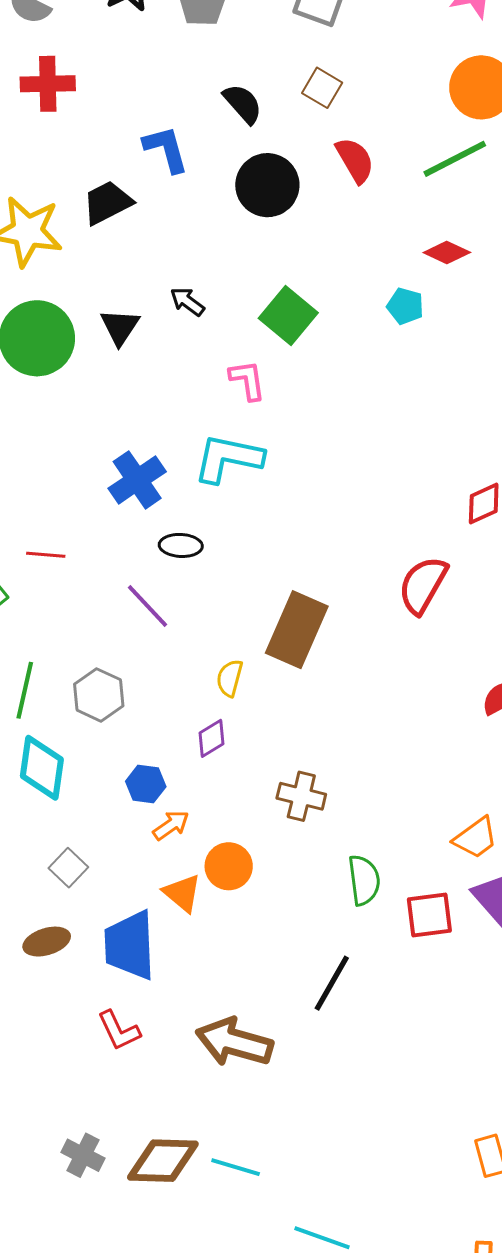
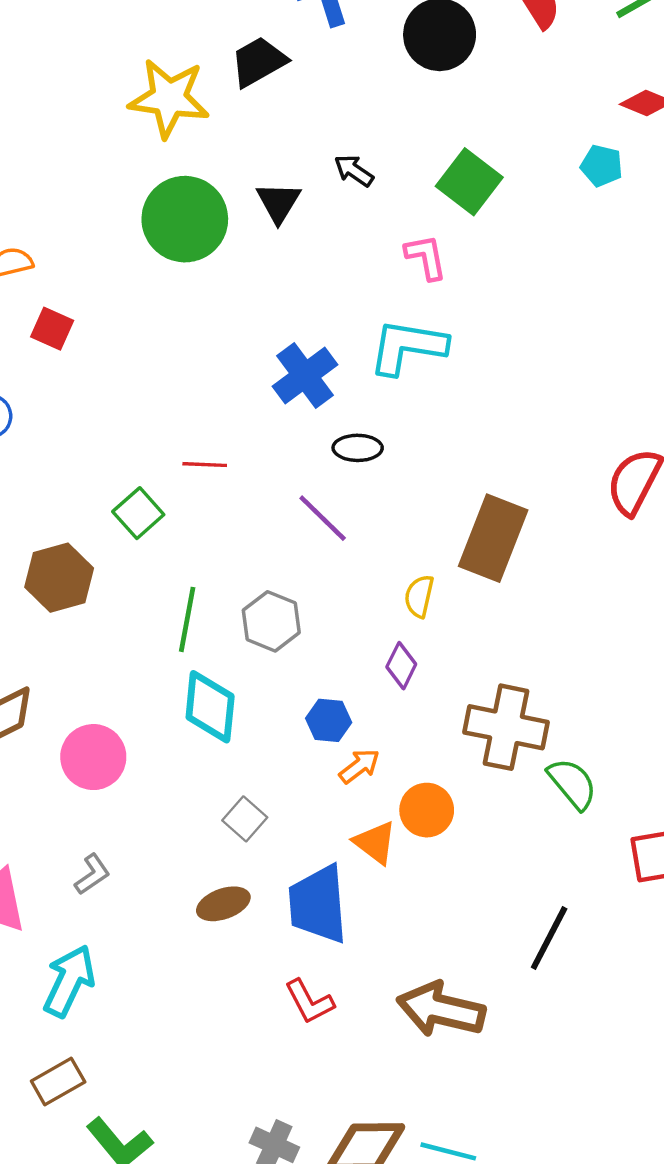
purple diamond: (211, 738) -> (401, 666), turned -30
brown cross: (301, 796) -> (506, 727), size x1.5
green semicircle: (364, 880) -> (572, 784), moved, turned -30

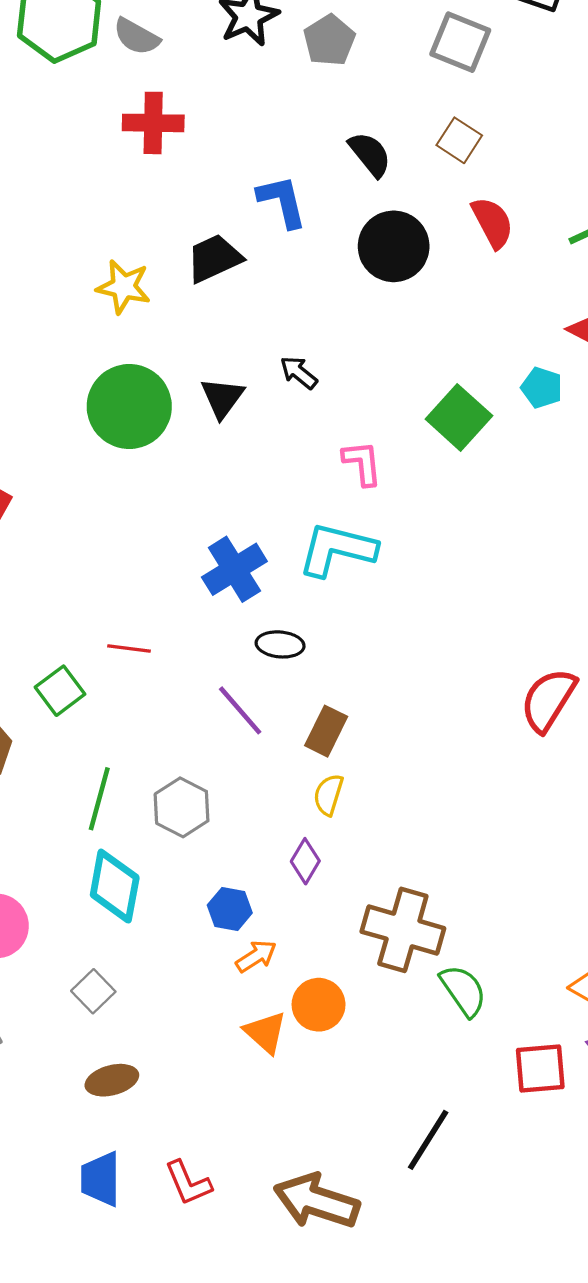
yellow star: (169, 98) -> (124, 287), size x0.7
green square: (469, 182) -> (459, 417), moved
brown rectangle: (493, 538) -> (326, 731), moved, size x0.6
gray square: (245, 819) -> (93, 991), moved
blue trapezoid: (318, 904) -> (101, 1179), moved, size x0.7

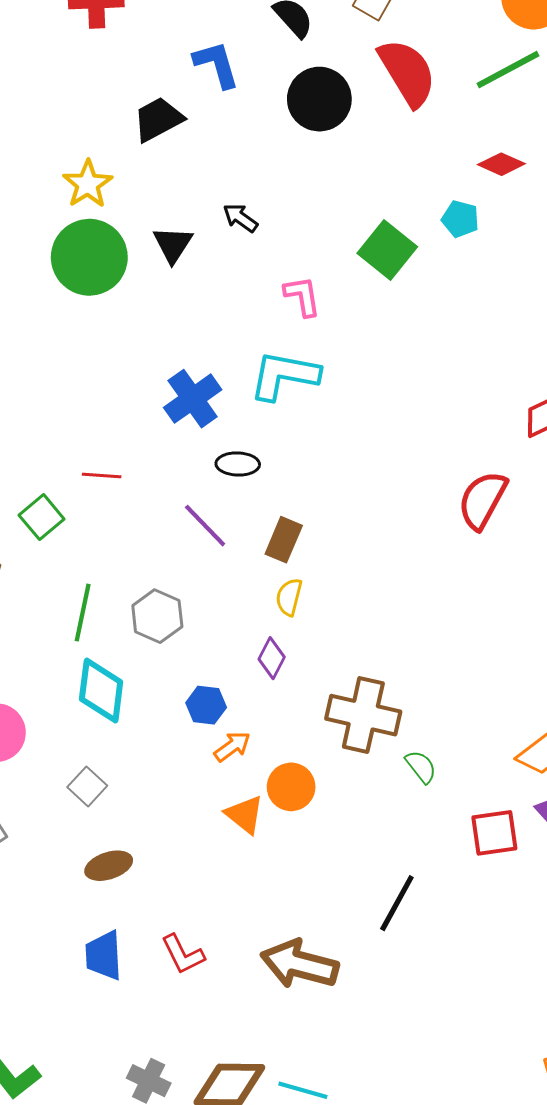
red semicircle: (492, 223) -> (407, 73), size x1.5
yellow star: (124, 287) -> (88, 184), moved, turned 30
green semicircle: (463, 991) -> (421, 767), size x0.7

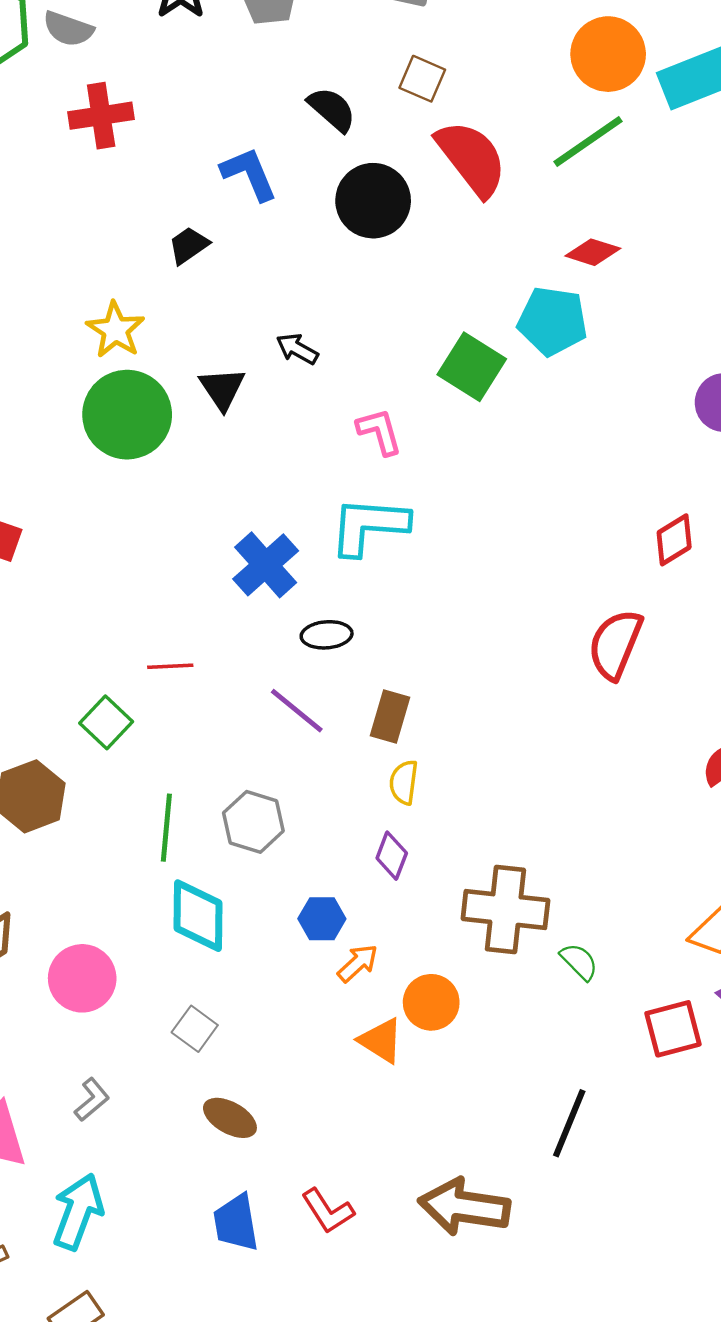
black trapezoid: (158, 119) -> (189, 245), size x0.7
cyan pentagon: (460, 219) -> (552, 321), size x1.6
brown ellipse: (109, 866) -> (230, 1118), turned 54

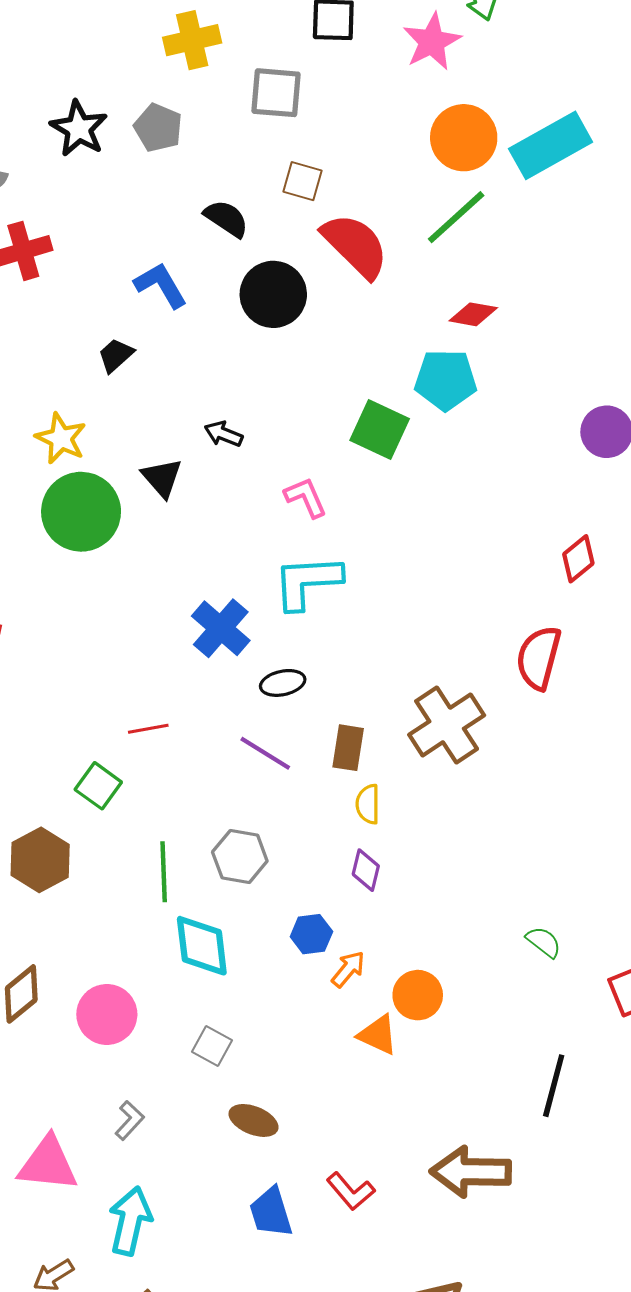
brown cross: (505, 910) -> (447, 725), moved, turned -32

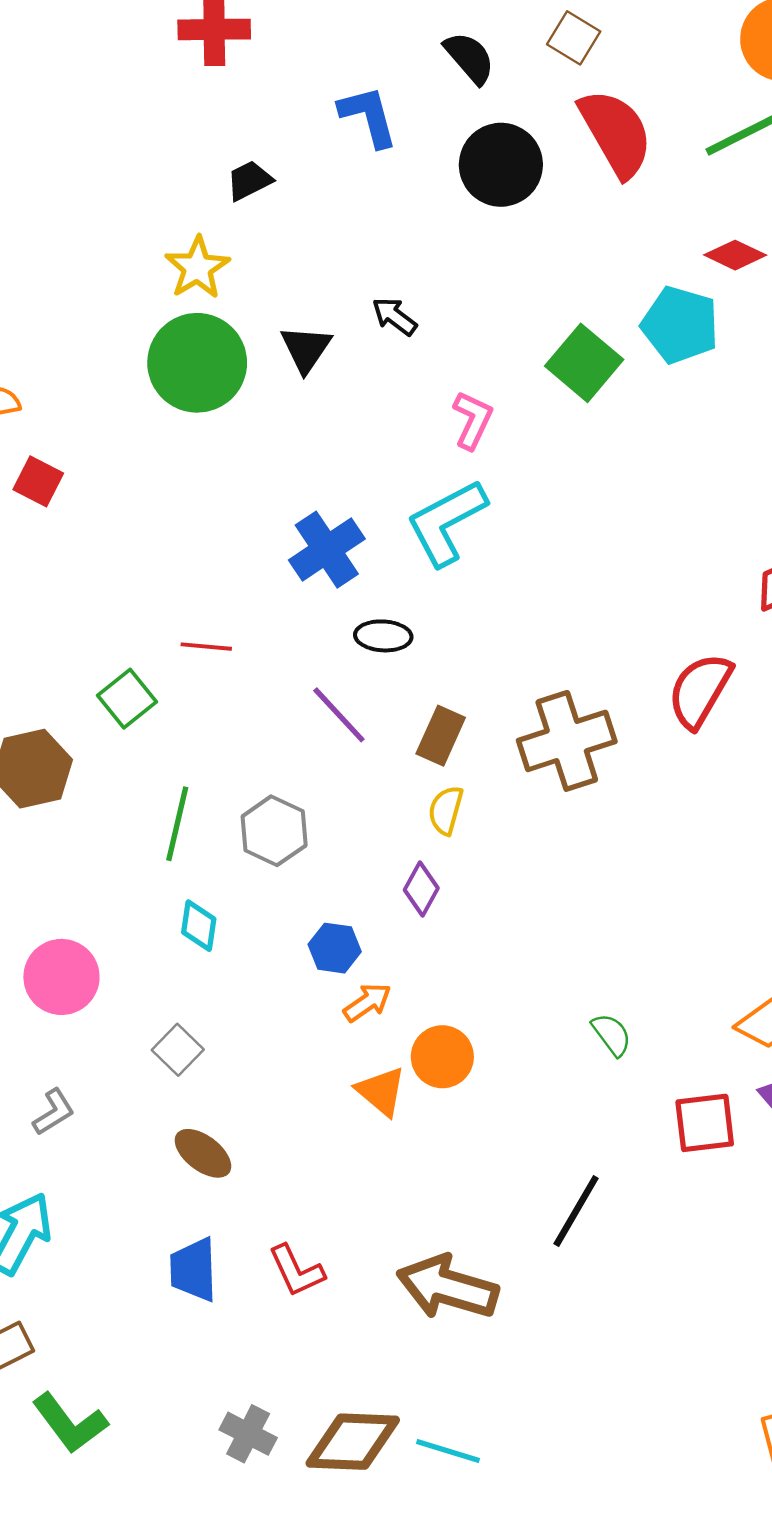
black trapezoid: (116, 355) -> (249, 181), moved
pink L-shape: (306, 497) -> (473, 420), turned 33
cyan L-shape: (307, 582) -> (446, 522), turned -40
cyan diamond: (202, 946) -> (199, 926), size x0.6

